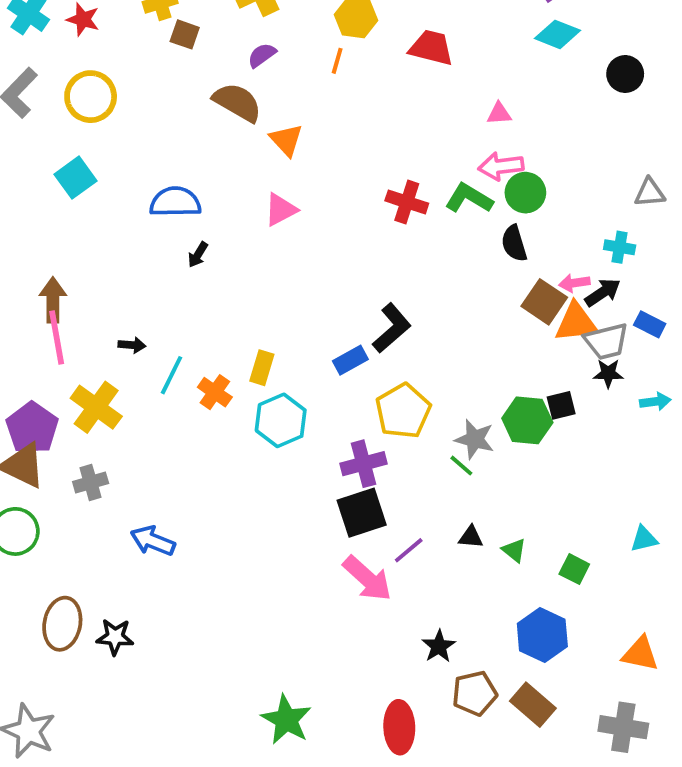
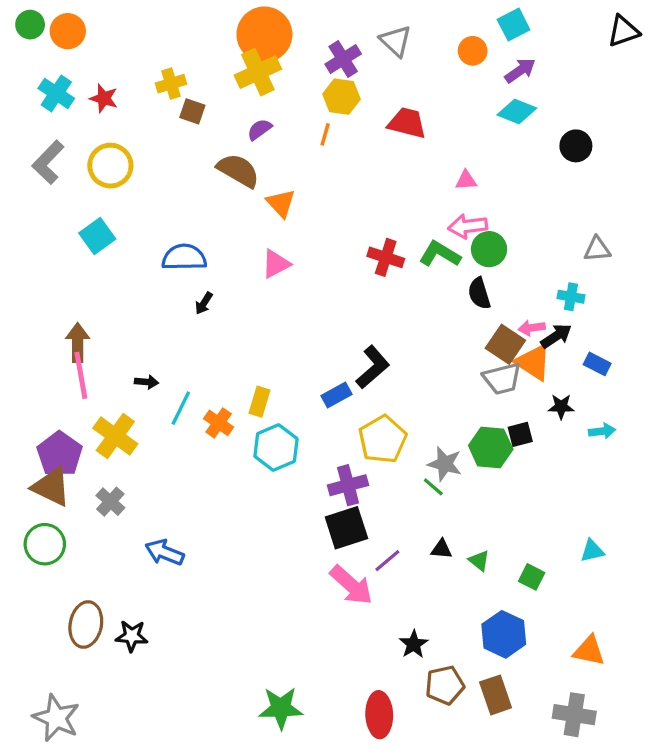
orange triangle: (576, 322) -> (533, 362), turned 39
gray trapezoid: (606, 341) -> (502, 379), moved
gray cross: (91, 483) -> (110, 502), turned -32
brown rectangle: (533, 705) -> (496, 695), turned 30
green star: (286, 720) -> (281, 708), turned -30

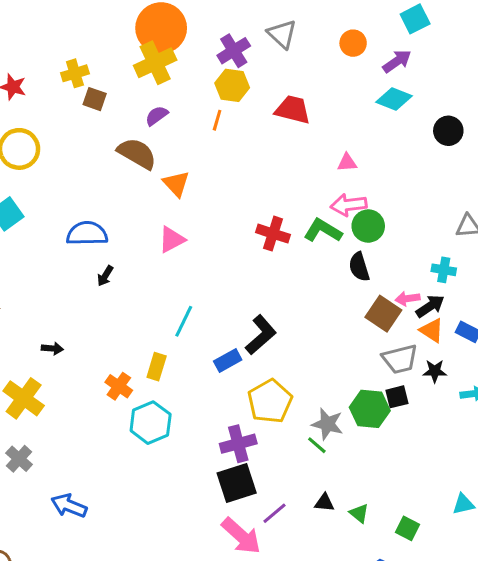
cyan square: (514, 25) -> (415, 19), moved
orange triangle: (533, 362) -> (432, 330), moved, size x0.7
gray trapezoid: (502, 379) -> (400, 359), moved
cyan line: (181, 408) -> (184, 321), moved
cyan hexagon: (276, 447) -> (151, 423), moved

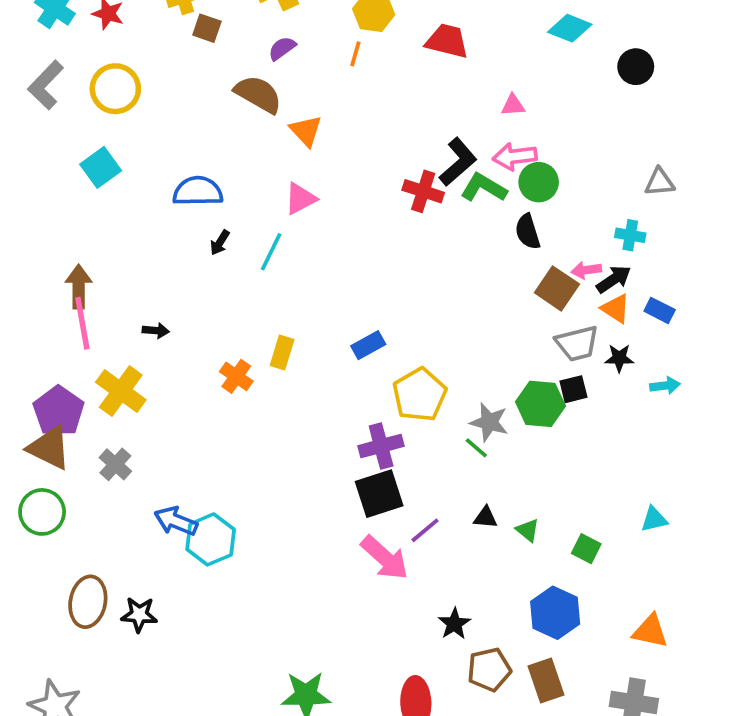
cyan line: (184, 321) -> (271, 252), moved
black L-shape: (261, 335) -> (458, 162), moved
cyan hexagon: (151, 423) -> (211, 539), moved

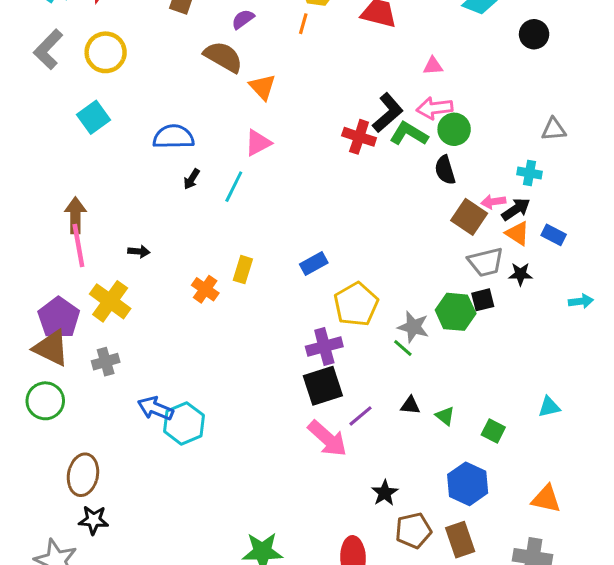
cyan arrow: (665, 386) -> (581, 301), moved
gray cross: (115, 464) -> (106, 362), turned 32
black star: (139, 615) -> (94, 520), moved

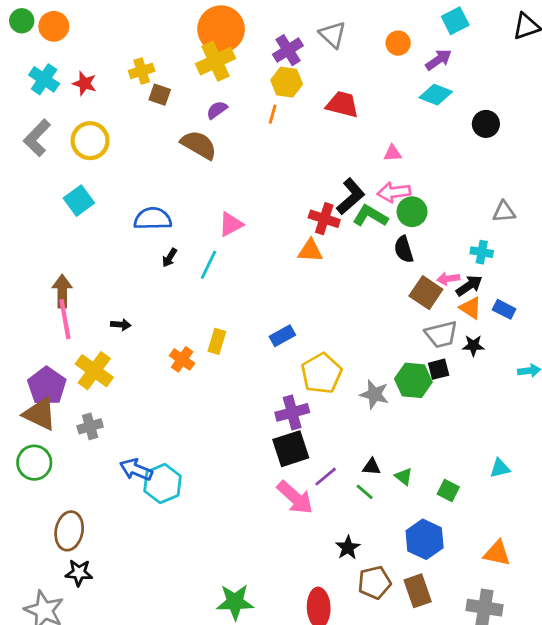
orange triangle: (262, 87) -> (310, 251), moved, turned -44
green line: (403, 348) -> (365, 492), moved

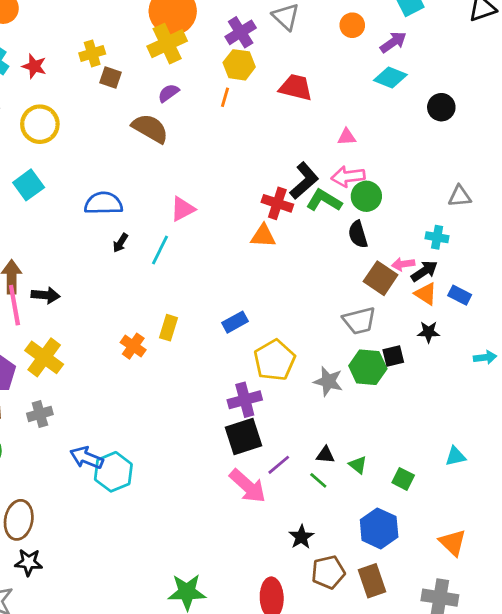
black arrow: (121, 325) -> (46, 295), moved, size x1.4
gray trapezoid: (441, 334) -> (359, 321), moved
orange triangle: (497, 553) -> (453, 543), turned 32

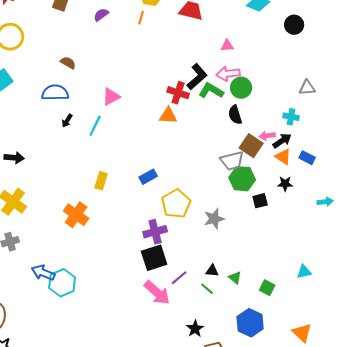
brown semicircle: (150, 128) -> (68, 63), moved, size x0.6
gray trapezoid: (359, 321) -> (232, 161), moved
orange cross: (133, 346) -> (76, 215), moved, size x1.4
green hexagon: (368, 367) -> (242, 179), moved
gray star: (328, 381) -> (214, 219), turned -30

